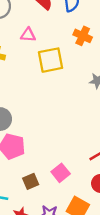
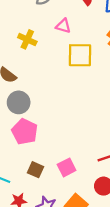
brown square: (31, 181) -> (35, 170), turned 35

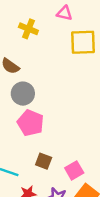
pink square: (67, 167) -> (74, 170), moved

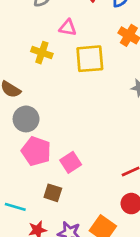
yellow cross: (28, 29) -> (42, 53), moved
pink square: (74, 170) -> (71, 162), moved

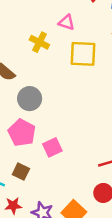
gray circle: (26, 119) -> (30, 99), moved
brown square: (53, 193) -> (21, 172), moved

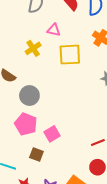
yellow cross: (39, 42) -> (33, 48), turned 35
brown square: (21, 172) -> (36, 155), moved

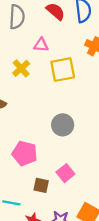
gray circle: (29, 96) -> (63, 125), moved
pink square: (52, 134) -> (65, 173), moved

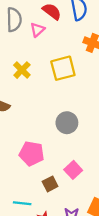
pink triangle: (41, 45) -> (37, 30), moved, turned -42
brown square: (41, 185) -> (50, 184), turned -35

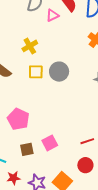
yellow square: (63, 68) -> (36, 72), moved, size x0.7
gray circle: (67, 123) -> (59, 72), moved

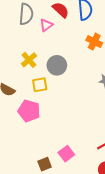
gray circle: (59, 72) -> (57, 65), moved
pink pentagon: (18, 119) -> (29, 111), moved

